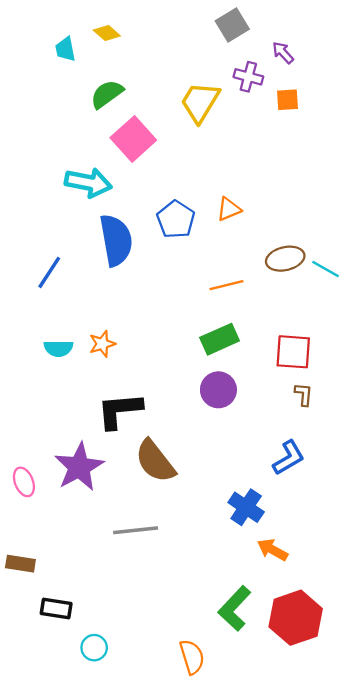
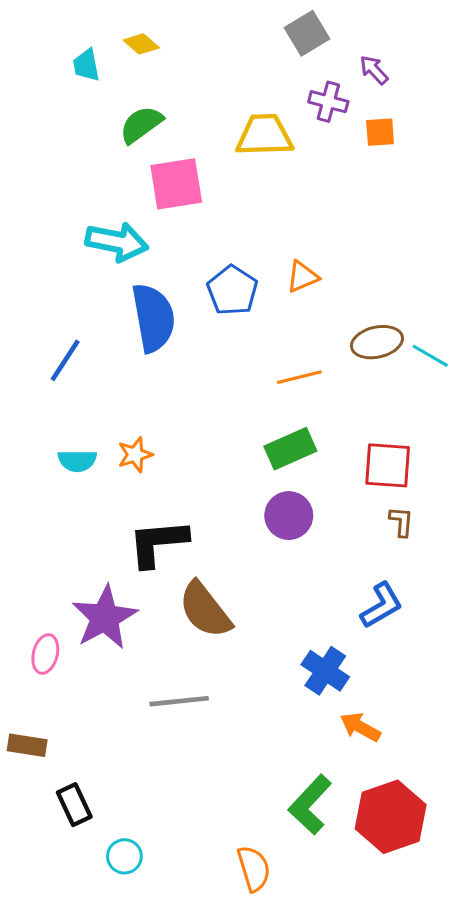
yellow trapezoid: (200, 102) -> (264, 135), turned 57
pink square: (133, 139) -> (176, 184), turned 33
pink ellipse: (24, 482) -> (45, 654), moved, turned 36
black rectangle: (56, 609) -> (74, 805), turned 56

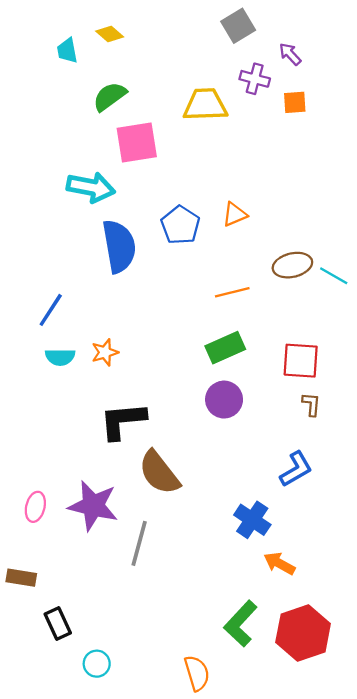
blue line: (65, 360) -> (51, 310), moved
purple star: (105, 617) -> (93, 506), moved, turned -30
gray line: (179, 701) -> (139, 543), turned -69

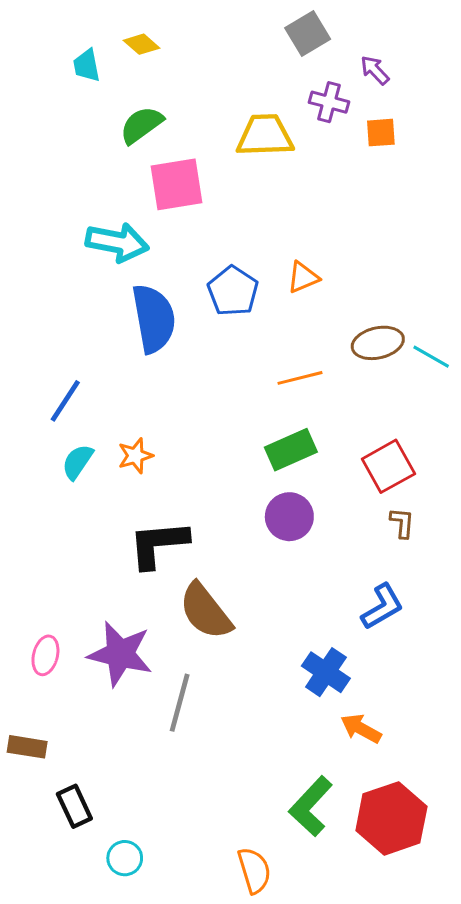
cyan semicircle: (60, 357) -> (77, 462), turned 124
red square: (301, 361) -> (388, 466), turned -33

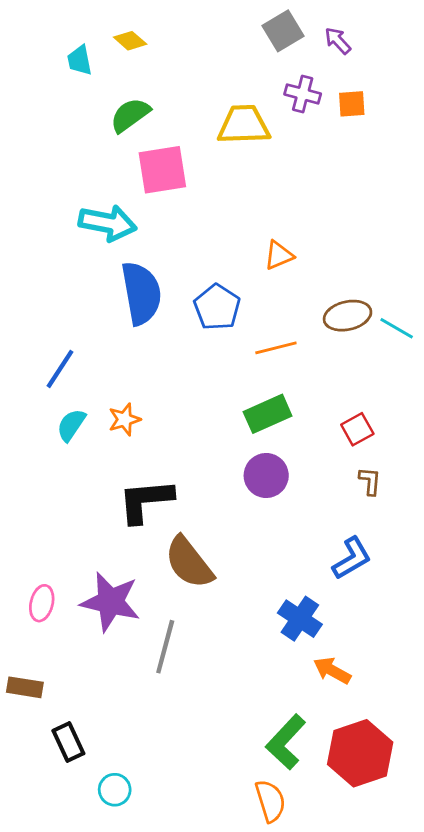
purple arrow: (375, 70) -> (338, 41), moved
orange square: (381, 133) -> (352, 104), moved
blue pentagon: (233, 291) -> (217, 307), moved
red square: (388, 466) -> (357, 429), size x0.7
orange semicircle: (254, 870) -> (270, 801), moved

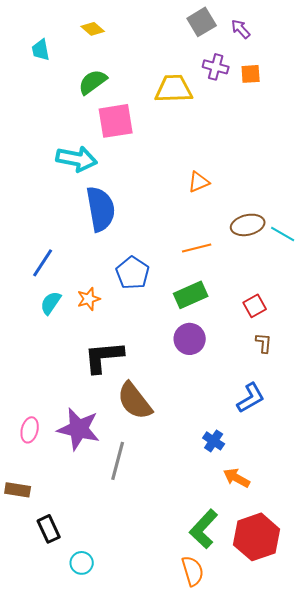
cyan trapezoid: (80, 60) -> (41, 50), moved
blue pentagon: (217, 307) -> (133, 273), moved
blue cross: (300, 619) -> (214, 441), size x0.7

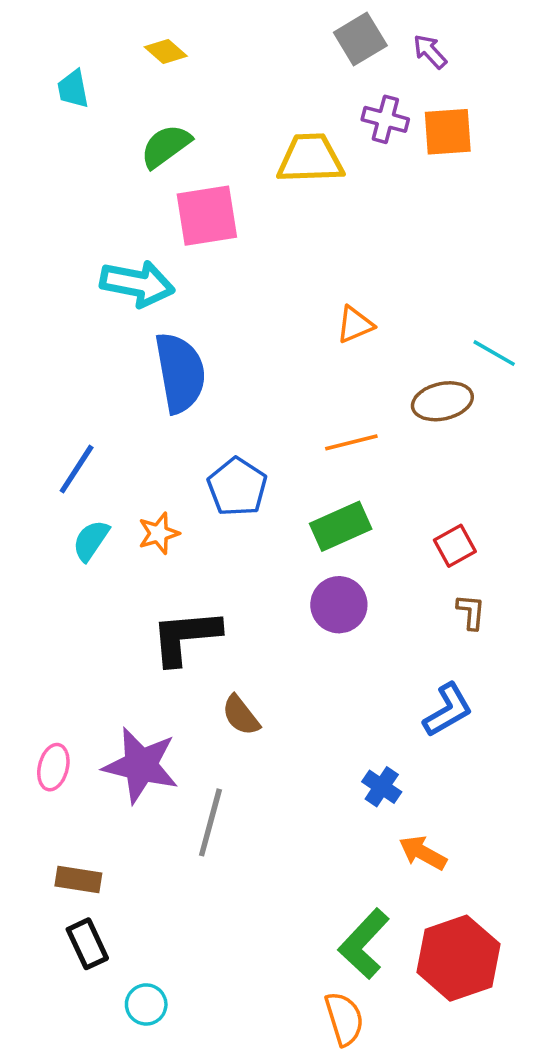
orange square: (251, 74) -> (448, 132), size x1.4
cyan line: (283, 234) -> (494, 353), moved
brown semicircle: (135, 401) -> (241, 715), size x0.6
brown rectangle: (18, 490) -> (78, 880), moved

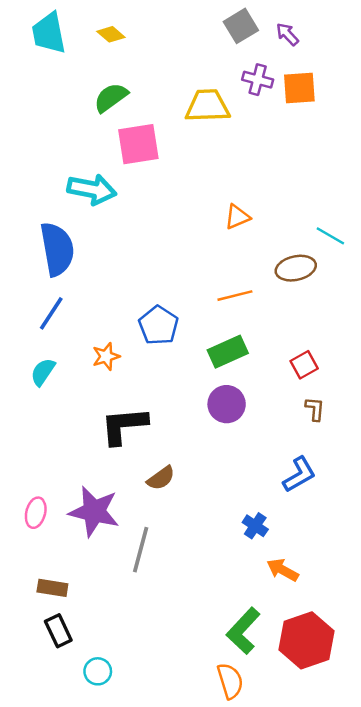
cyan trapezoid: (73, 89) -> (49, 33), moved, size x1.6
blue semicircle: (180, 373) -> (57, 249), moved
cyan semicircle: (91, 540) -> (43, 372), moved
brown semicircle: (241, 715) -> (161, 478), turned -88

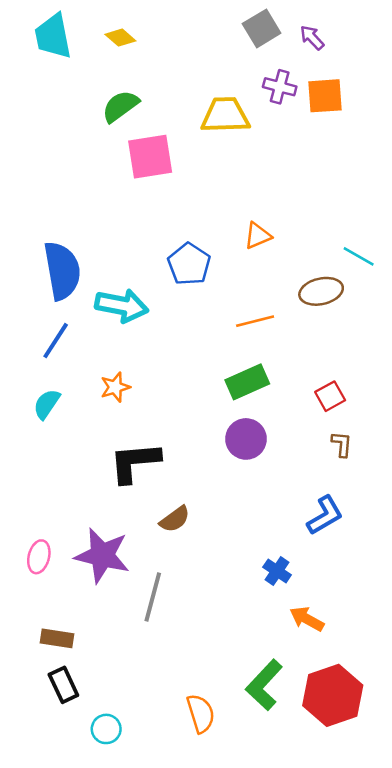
cyan arrow: (92, 189) -> (122, 306), moved
blue pentagon: (159, 325) -> (189, 264), moved
orange semicircle: (230, 681) -> (201, 713), moved

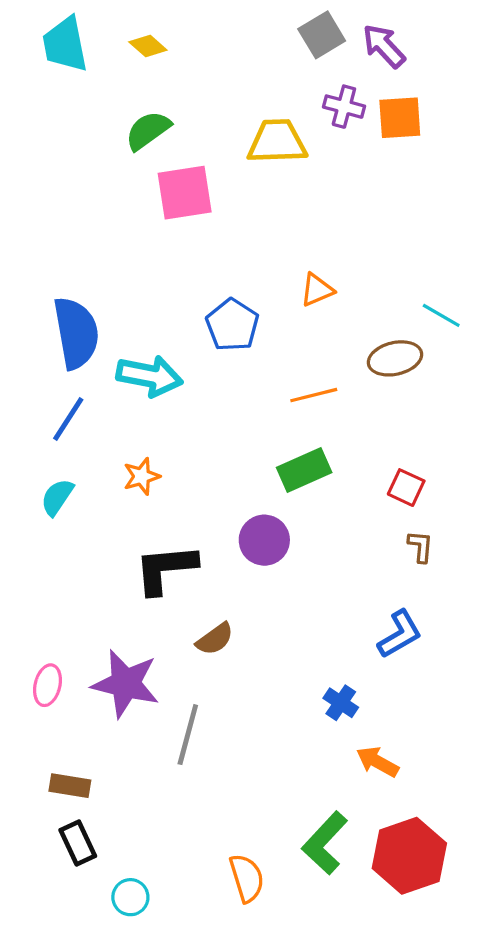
purple arrow: (312, 38) -> (384, 46), size x1.4
red square: (330, 396) -> (406, 488), turned -36
purple circle: (246, 439) -> (264, 540), moved

